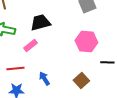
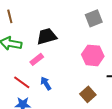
red line: (15, 68) -> (22, 82), turned 42
blue arrow: (44, 78) -> (46, 83), moved

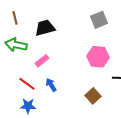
black trapezoid: (47, 36) -> (45, 28), moved

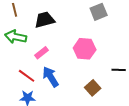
pink hexagon: (98, 57) -> (85, 49), moved
blue arrow: (51, 85) -> (51, 77), size x1.5

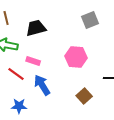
pink rectangle: (42, 53) -> (33, 61), turned 56
red line: (27, 76) -> (16, 74), moved

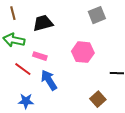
brown square: (84, 96) -> (98, 99), moved

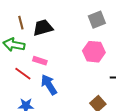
brown line: (13, 13) -> (21, 23), moved
pink hexagon: (83, 52) -> (94, 52), moved

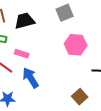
gray square: (97, 20) -> (65, 13), moved

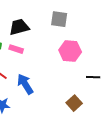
gray square: (65, 13) -> (59, 19), turned 30
pink rectangle: (22, 54) -> (16, 49), moved

